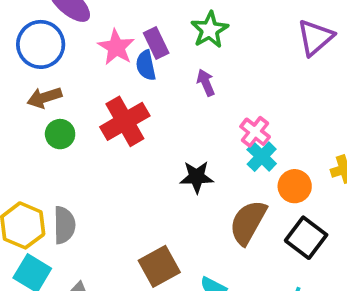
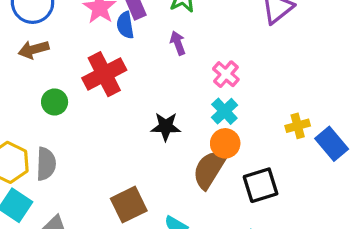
pink cross: (255, 132) -> (226, 74), moved
green circle: (60, 134) -> (55, 102), moved
orange circle: (295, 186) -> (225, 143), moved
black square: (306, 238) -> (261, 185), turned 33

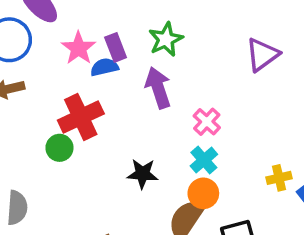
blue semicircle: (125, 25) -> (104, 67), turned 84
purple arrow: (178, 43) -> (158, 88), size x1.6
green circle: (55, 102) -> (59, 148), moved

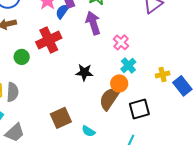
blue semicircle: (104, 67) -> (62, 11), turned -42
green circle: (59, 148) -> (22, 57), moved
cyan cross: (204, 160) -> (128, 65), moved

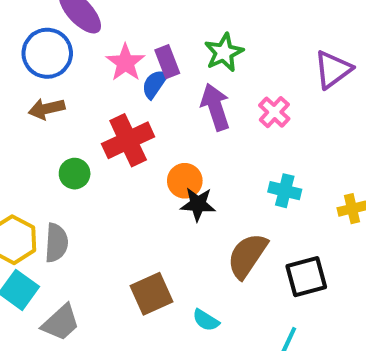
pink cross: (121, 42) -> (274, 112), moved
cyan cross: (128, 65) -> (285, 191), turned -35
orange circle: (119, 83) -> (185, 181), moved

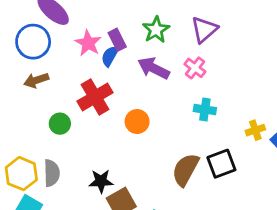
purple triangle: (333, 69) -> (204, 30), moved
purple arrow: (215, 107) -> (154, 68), turned -40
cyan cross: (285, 191) -> (205, 110), moved
black star: (198, 204) -> (101, 181), moved
black square: (306, 277) -> (221, 164), moved

